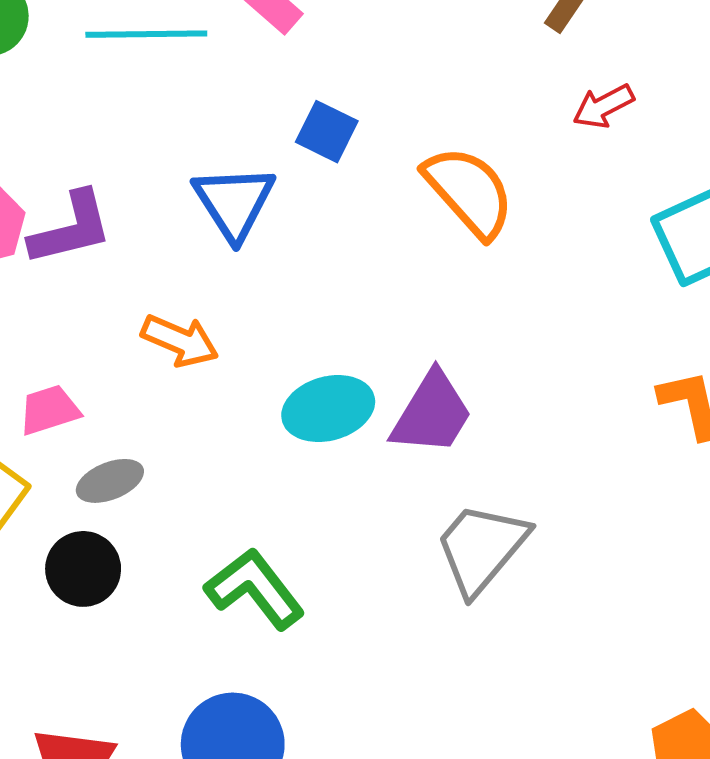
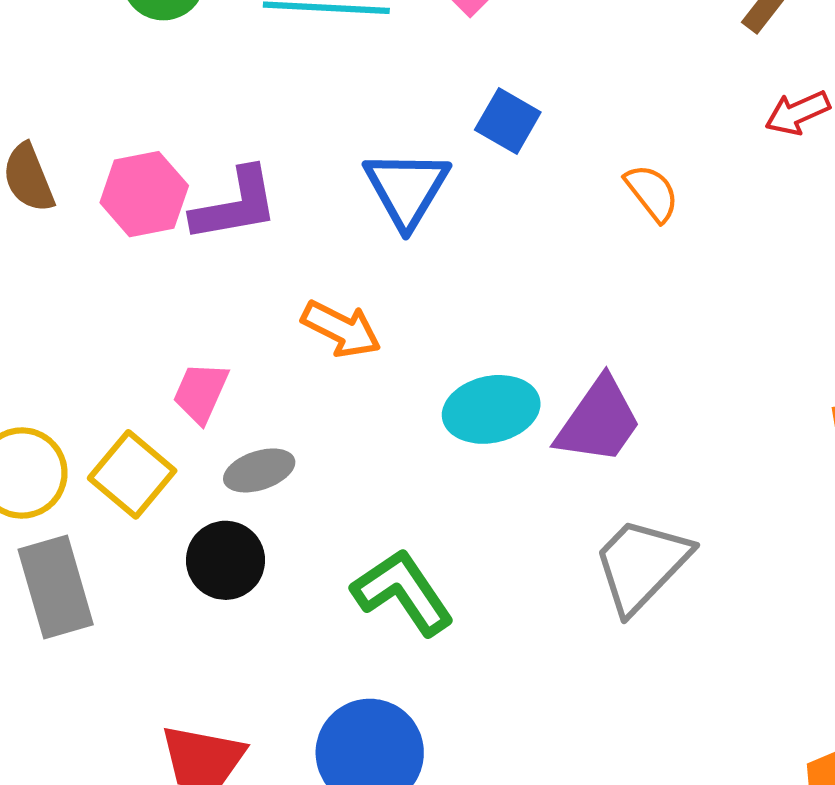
orange semicircle: (469, 192) -> (652, 193), size x0.6
pink trapezoid: (49, 410) -> (201, 393), turned -52

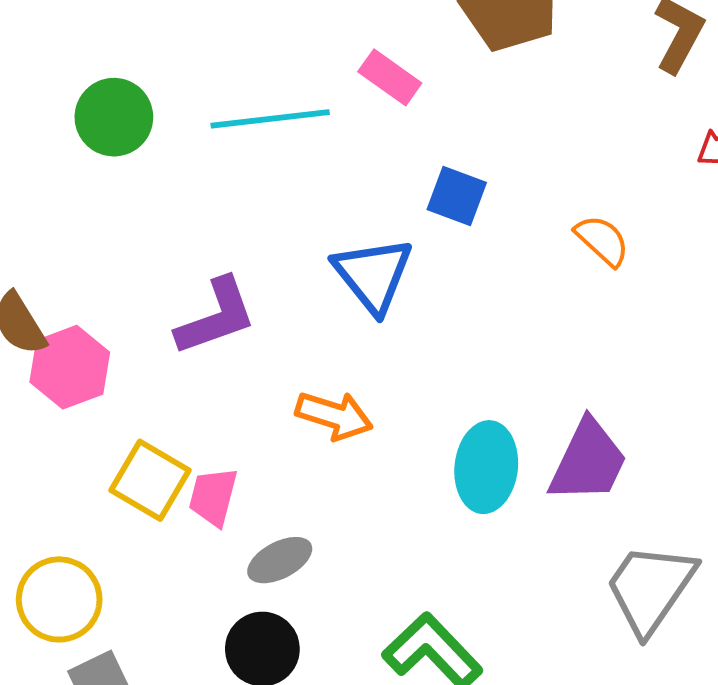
pink hexagon: (144, 194) -> (70, 367), moved
cyan ellipse: (491, 409) -> (486, 467), turned -62
yellow square: (132, 474) -> (150, 480), moved

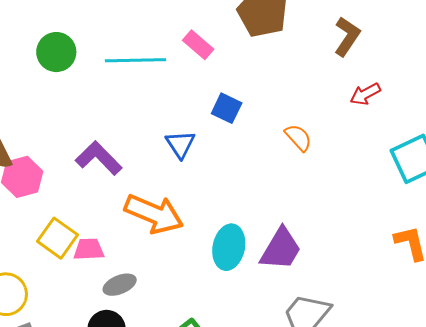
blue triangle: (373, 275) -> (180, 144), size x0.7
purple L-shape: (216, 317) -> (99, 158), turned -120
orange arrow: (334, 416) -> (154, 214), size x1.5
pink trapezoid: (213, 497) -> (89, 249), turned 68

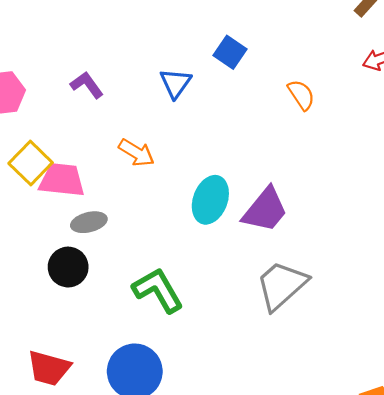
purple L-shape: (99, 158) -> (87, 85), size x0.7
orange arrow: (154, 214) -> (136, 153), size x0.6
pink trapezoid: (89, 249) -> (62, 180), size x1.4

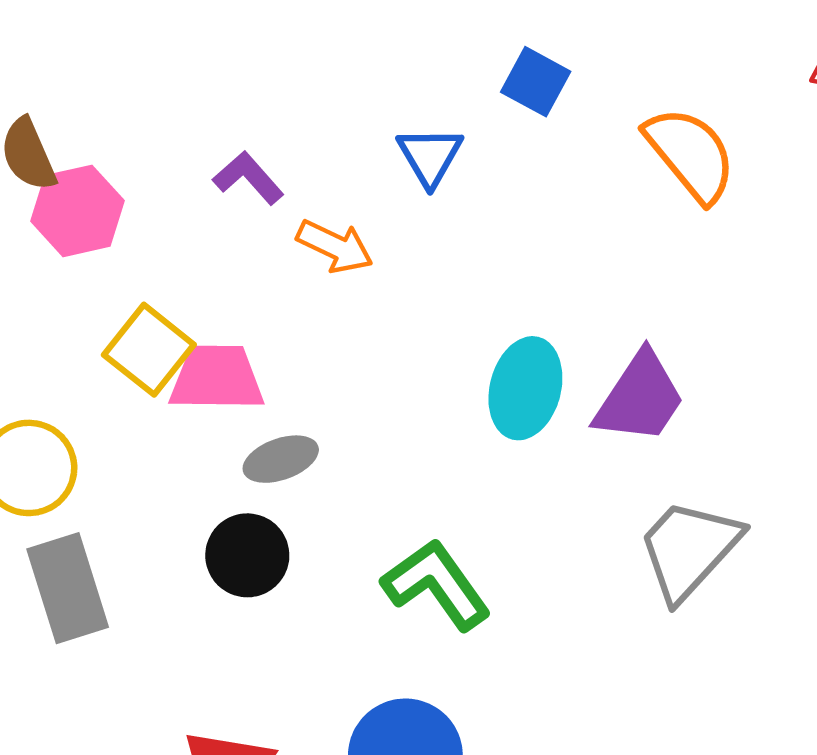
orange semicircle: (301, 95) -> (690, 154), size x1.6
orange arrow: (136, 153) -> (335, 246), moved

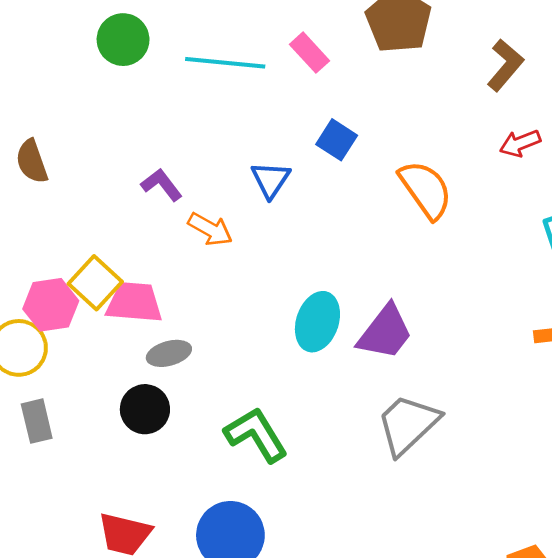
pink hexagon: (78, 211) -> (51, 305), moved
gray rectangle: (68, 588) -> (37, 421), size x0.7

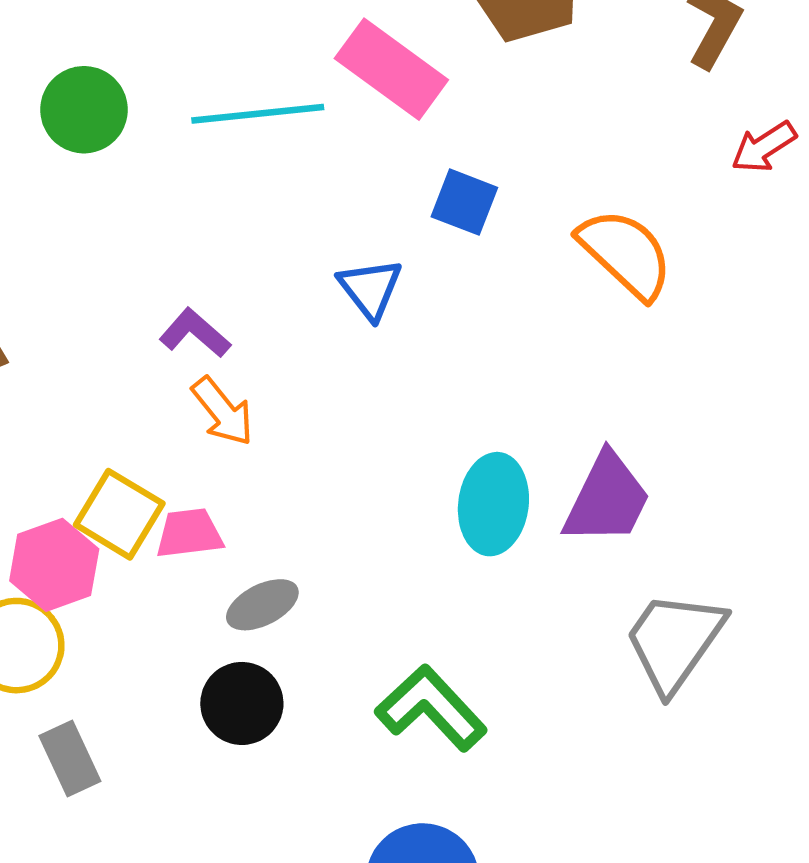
pink rectangle: (309, 53) -> (391, 69), size x1.6
orange arrow: (210, 229) -> (223, 411), moved, turned 33
pink trapezoid: (134, 302) -> (189, 533), size x0.7

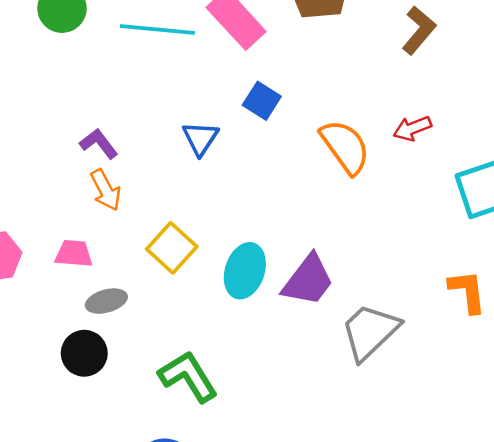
red arrow: (764, 147) -> (412, 128), moved
yellow square: (119, 514) -> (172, 248), moved
gray trapezoid: (674, 641) -> (370, 332), moved

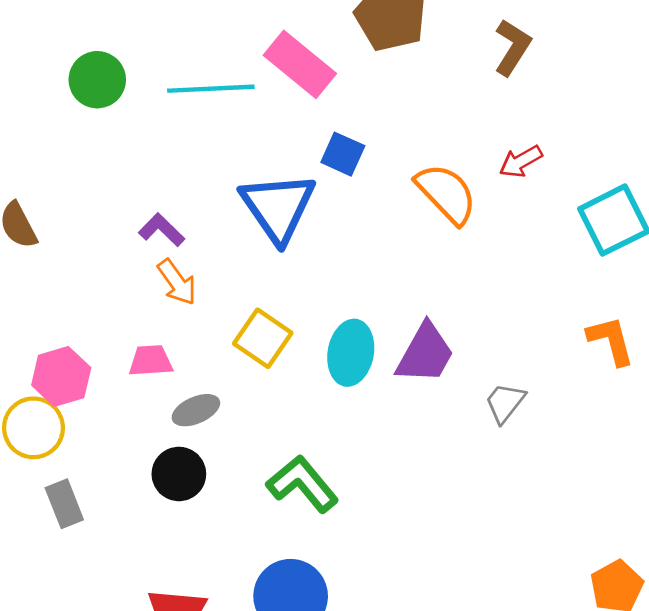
blue triangle: (200, 138) -> (278, 207), size x1.8
gray trapezoid: (370, 332) -> (505, 403), size x0.6

